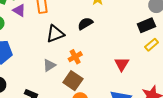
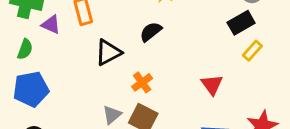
gray triangle: (49, 65) -> (112, 115), moved

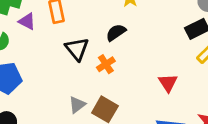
black triangle: (108, 52) -> (77, 49), turned -45
orange cross: (142, 82) -> (106, 64), moved

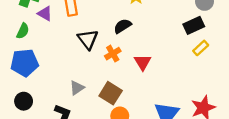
red triangle: (168, 83) -> (143, 62), moved
gray triangle: (77, 105) -> (77, 88), moved

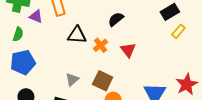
black semicircle: (122, 26) -> (116, 19), moved
black triangle: (88, 39) -> (77, 35), turned -42

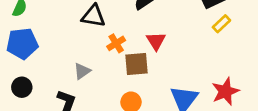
orange cross: (101, 45) -> (116, 43), moved
brown square: (103, 81) -> (137, 64), moved, turned -36

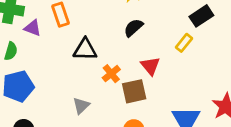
yellow rectangle: (221, 24) -> (184, 43), moved

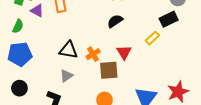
black triangle: (85, 50) -> (68, 50), moved

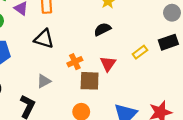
black rectangle: (169, 19) -> (168, 42), moved
black triangle: (68, 50) -> (44, 39), moved

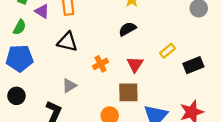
black rectangle: (168, 42) -> (193, 65), moved
brown square: (90, 81) -> (128, 92), moved

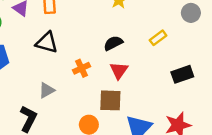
black semicircle: (127, 29) -> (113, 43), moved
yellow rectangle: (167, 51) -> (158, 38), moved

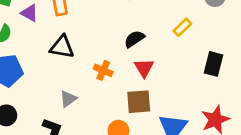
orange cross: (82, 68) -> (103, 70), turned -35
black rectangle: (182, 74) -> (214, 64), turned -50

